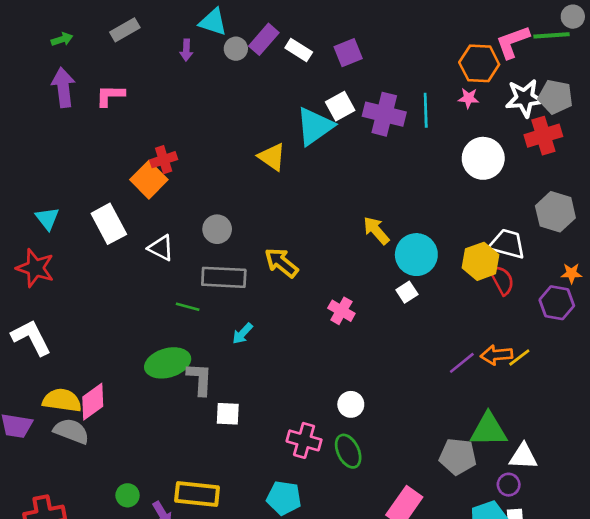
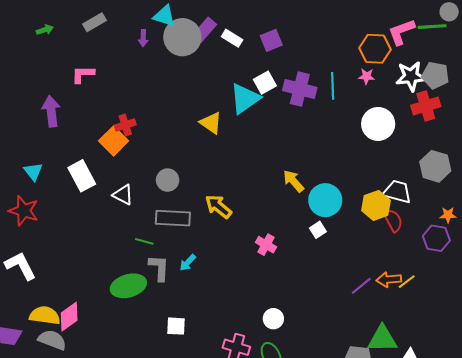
gray circle: (236, 49) -> (182, 37), size x2.0
purple arrow: (63, 87) -> (51, 111), moved
gray L-shape: (200, 379) -> (159, 268), moved

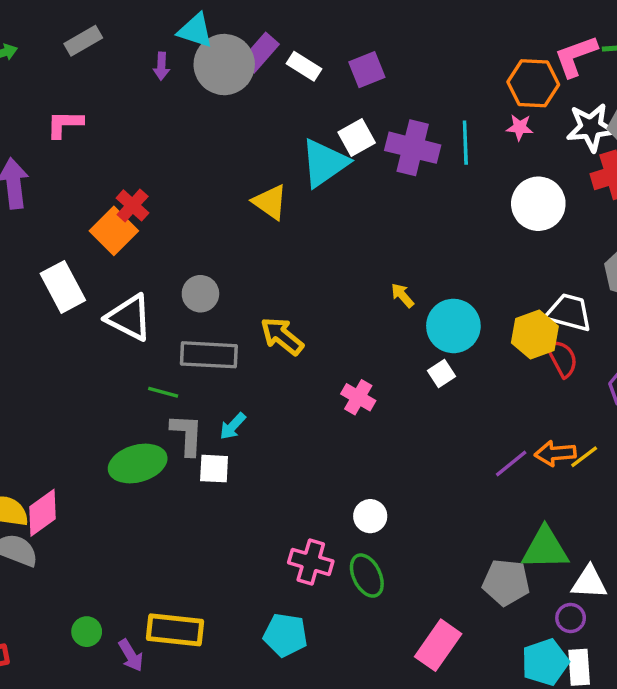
red cross: (125, 125) -> (133, 205), turned -30
yellow arrow: (293, 181) -> (402, 295), size x0.7
white triangle: (123, 195) -> (129, 317), size x1.4
white square: (176, 326) -> (214, 469), moved

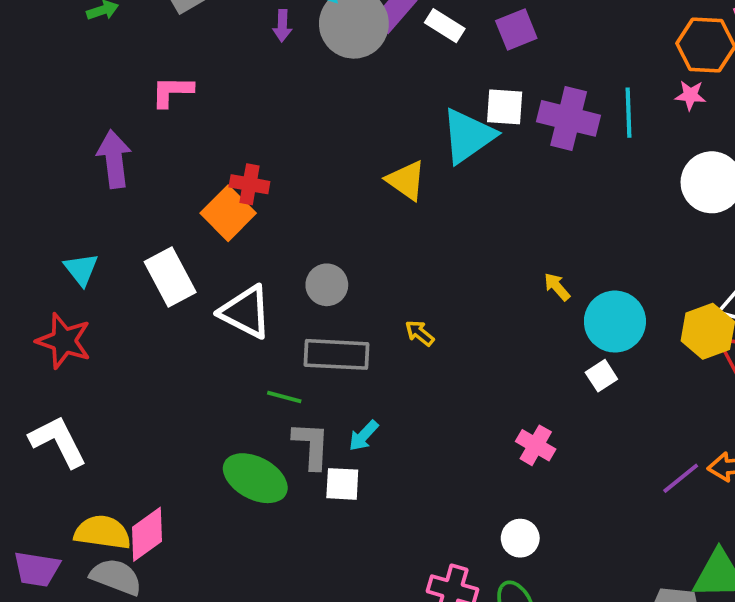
white square: (357, 138) -> (505, 107), turned 33
red cross: (133, 205) -> (249, 184), turned -32
yellow arrow: (282, 336) -> (420, 333), size x0.6
pink cross: (358, 397) -> (536, 445), moved
green ellipse: (138, 463) -> (255, 478), turned 44

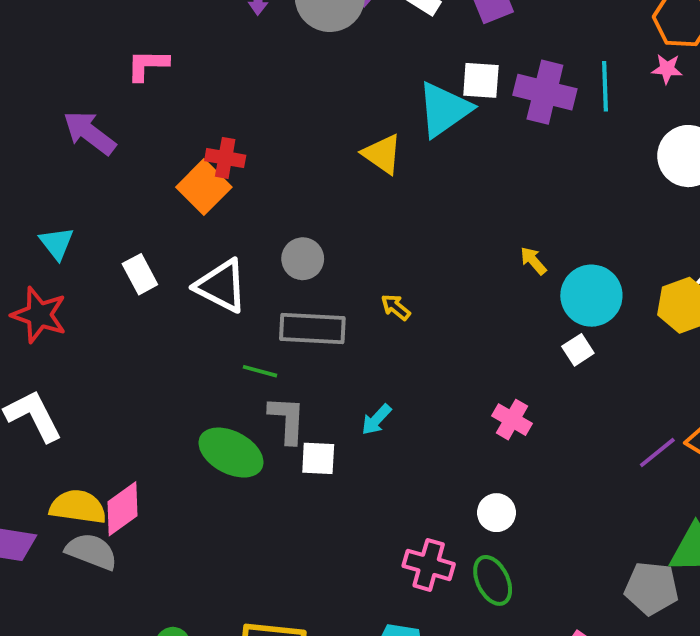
purple arrow: (114, 159) -> (90, 133), turned -46
white rectangle: (170, 277) -> (140, 274), moved, size x0.7
cyan arrow: (364, 436) -> (376, 420), moved

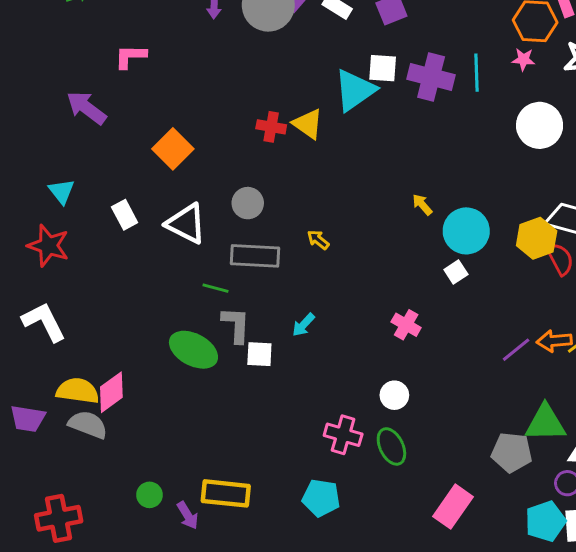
red cross: (225, 158) -> (271, 127), moved

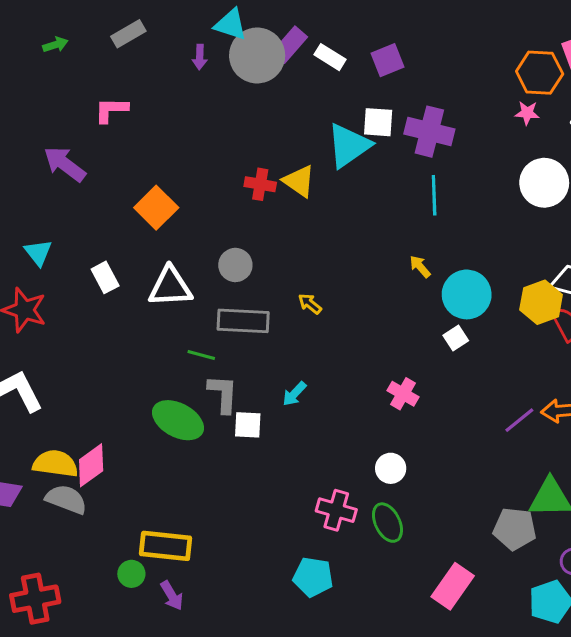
cyan line: (476, 73) -> (434, 195), moved
white triangle: (186, 224) -> (170, 287), turned -30
yellow rectangle: (226, 493) -> (166, 546), moved

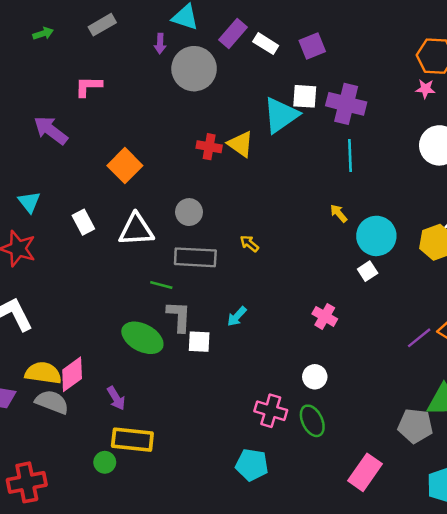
gray circle: (257, 55) -> (194, 69), moved
purple arrow: (172, 596) -> (116, 398), moved

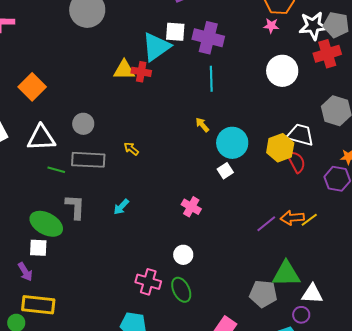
yellow triangle: (241, 144) -> (124, 70), turned -35
red cross: (209, 147) -> (141, 72), moved
green line: (161, 285) -> (56, 170), moved
white square: (199, 342) -> (38, 248), moved

